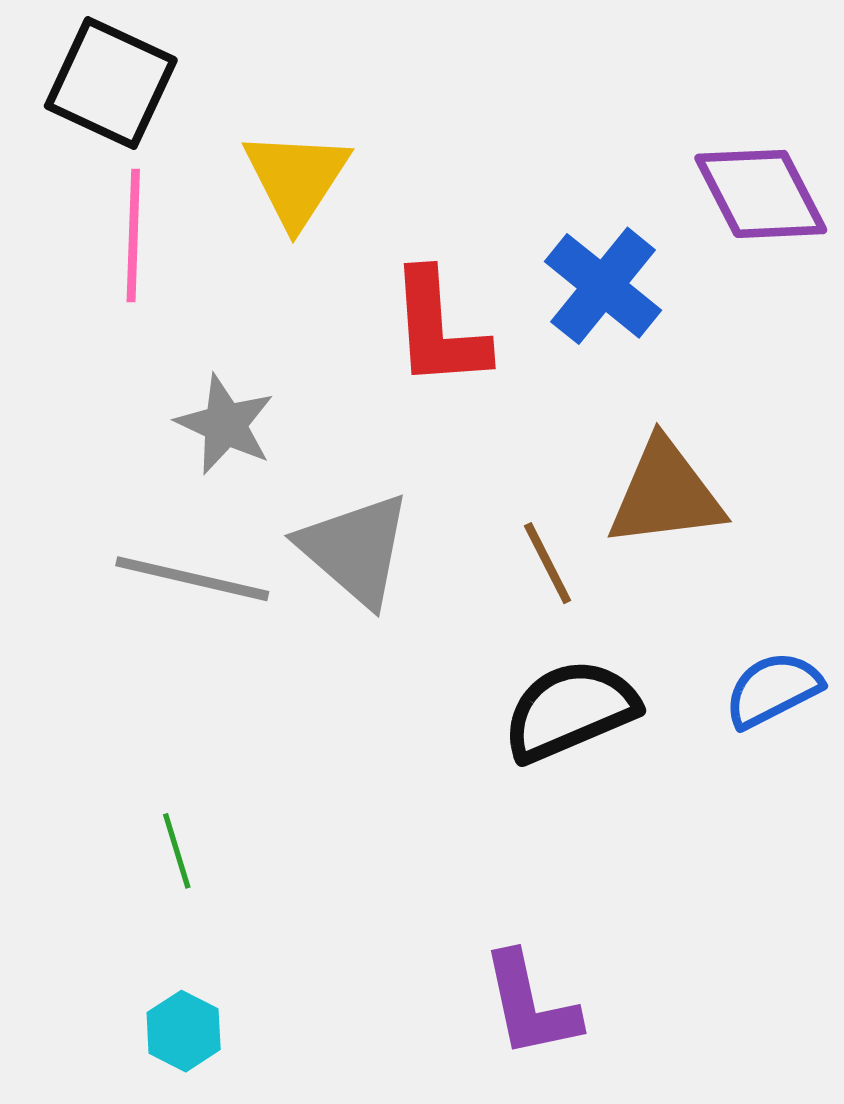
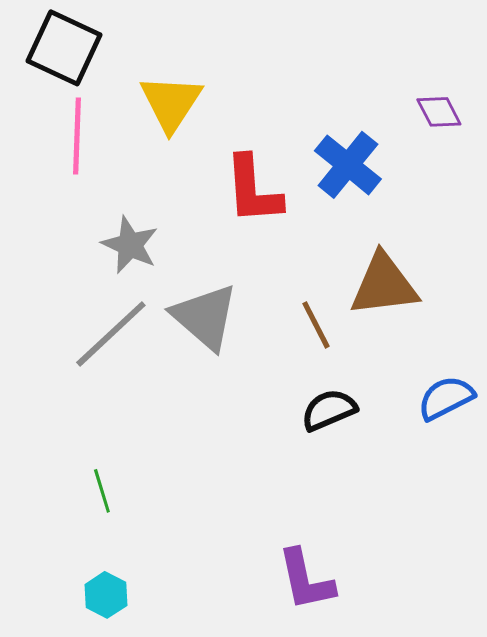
purple diamond: (761, 194) -> (439, 112), size x0.6
gray line: (192, 579) -> (111, 334), turned -56
black semicircle: (570, 710) -> (329, 410), size x0.7

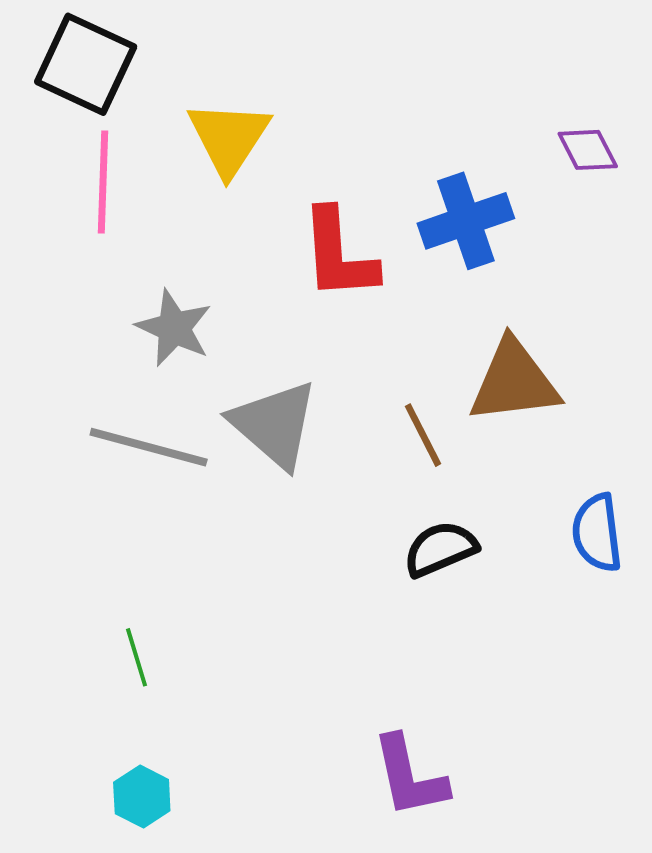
blue cross: (348, 165) -> (466, 221), turned 32
gray line: (111, 334) -> (149, 447), turned 58
blue semicircle: (446, 398) -> (597, 533), turned -70

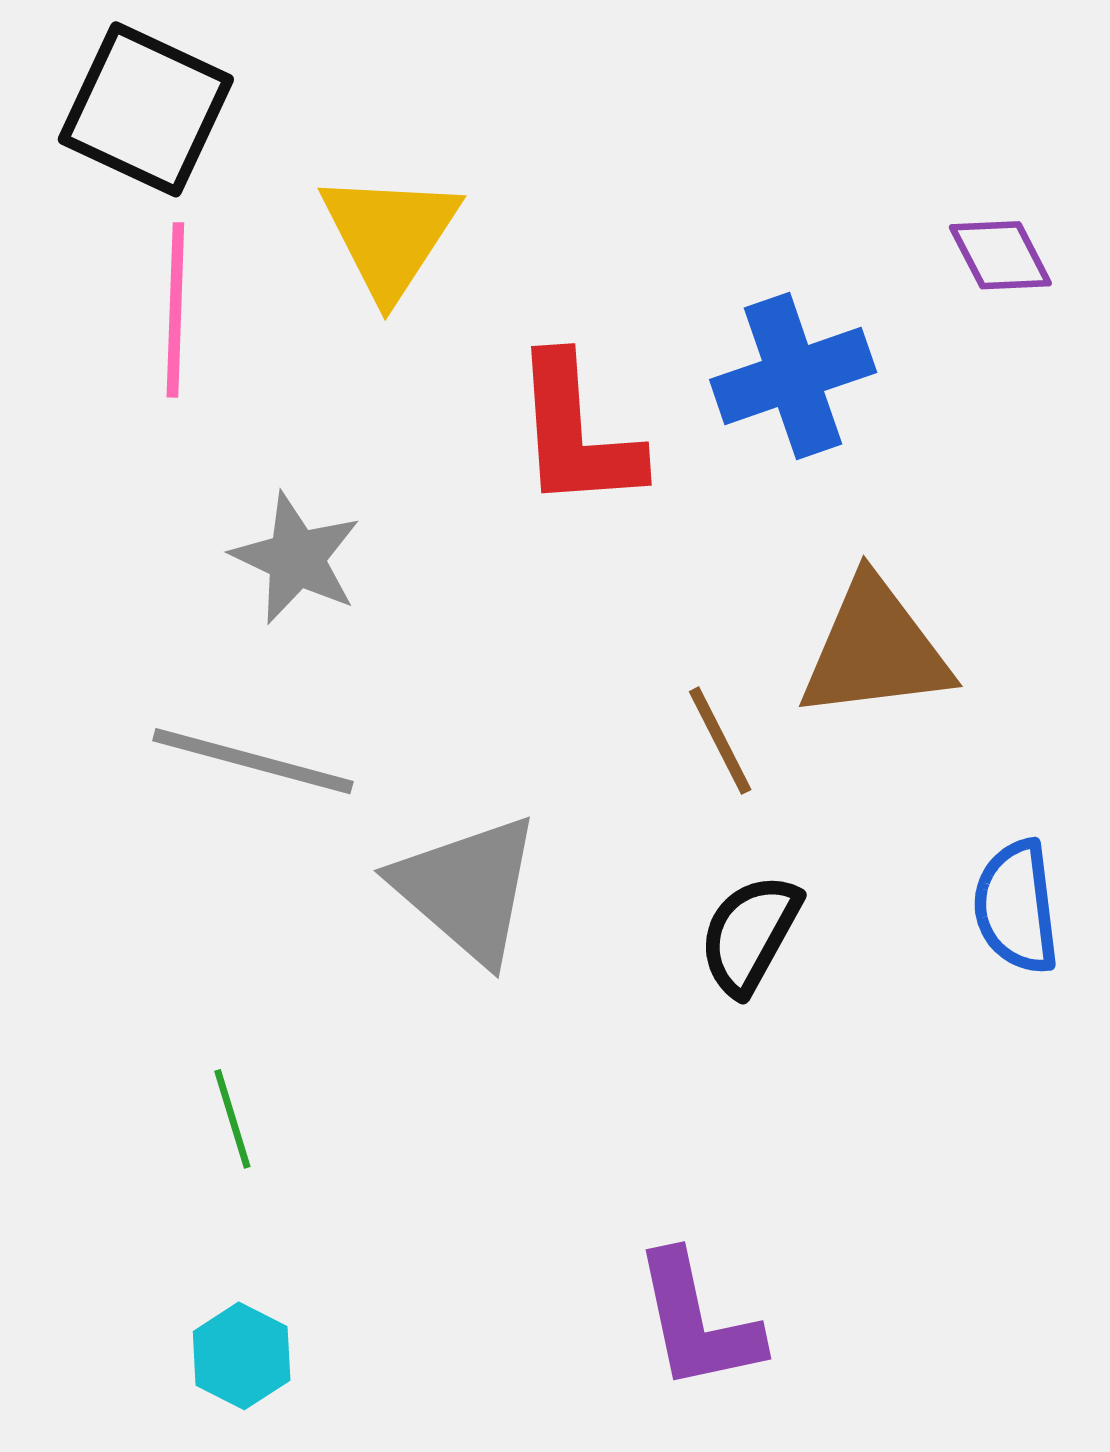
gray triangle: (274, 424) -> (467, 889), moved
black semicircle: (440, 549) -> (750, 934), turned -38

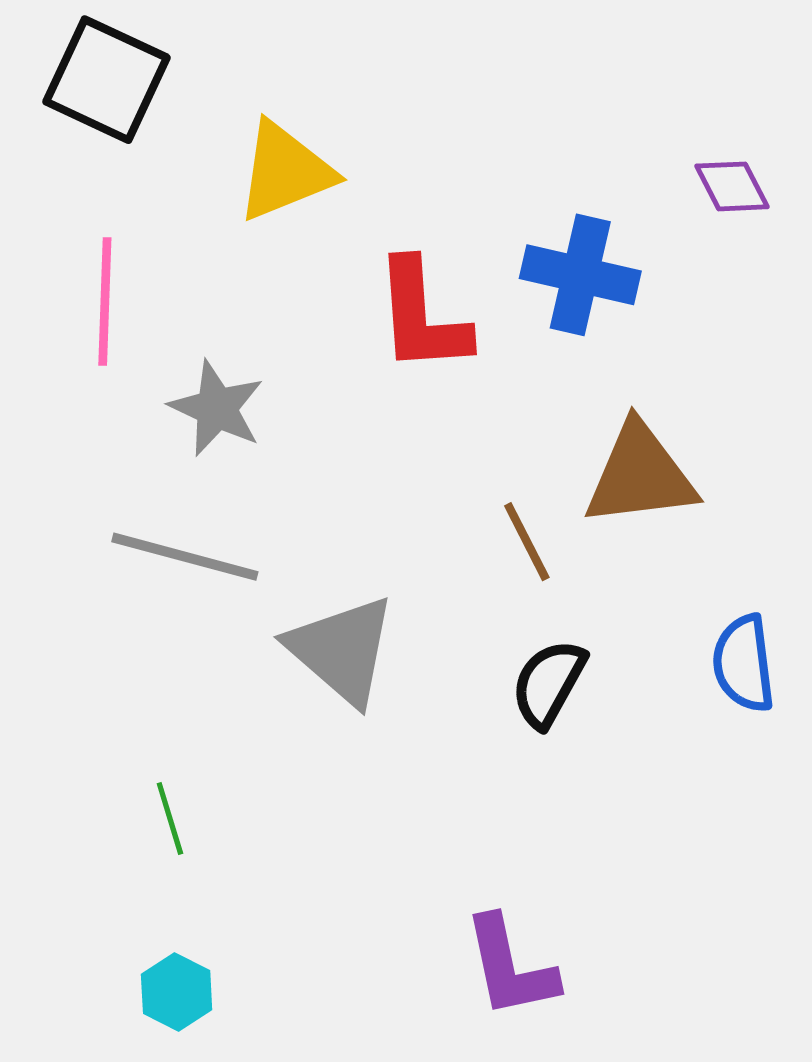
yellow triangle: (390, 235) -> (285, 171), turned 35
pink line: (175, 310) -> (105, 302), moved
blue cross: (793, 376) -> (580, 275), turned 32

